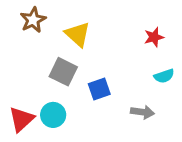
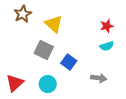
cyan semicircle: (164, 76) -> (107, 46), moved
blue square: (99, 89) -> (69, 62), turned -35
cyan circle: (53, 115) -> (48, 84), moved

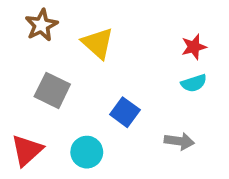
gray square: (44, 50) -> (52, 90), moved

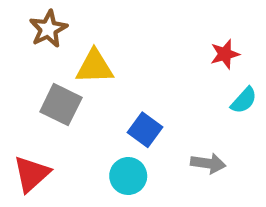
yellow triangle: (98, 43) -> (95, 67), moved, turned -44
cyan semicircle: (194, 83) -> (244, 100), moved, turned -30
cyan circle: (87, 152) -> (128, 176), moved

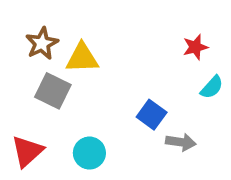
brown star: (48, 29) -> (42, 43), moved
blue square: (145, 130) -> (152, 115), moved
cyan circle: (128, 176) -> (89, 153), moved

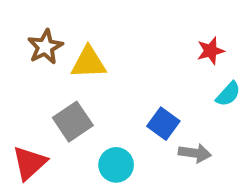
gray square: (53, 91) -> (73, 122), moved, turned 30
cyan circle: (89, 153) -> (116, 165), moved

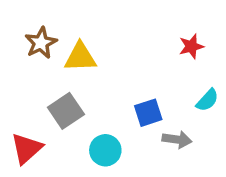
cyan semicircle: (228, 94) -> (207, 100), moved
blue square: (163, 124) -> (148, 113), turned 36

